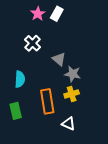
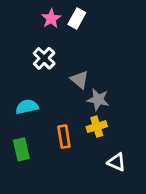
cyan semicircle: (20, 79) -> (27, 107), turned -105
orange rectangle: (47, 101) -> (64, 137), size x0.7
white triangle: (68, 124) -> (117, 162), moved

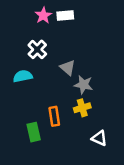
white rectangle: (77, 18) -> (65, 15), turned 56
cyan semicircle: (27, 107) -> (23, 76), moved
green rectangle: (21, 149) -> (34, 132), moved

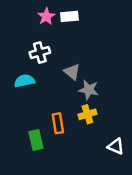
white cross: (37, 49) -> (40, 53), turned 30
white triangle: (99, 138) -> (116, 146), moved

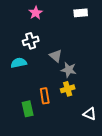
white rectangle: (69, 16) -> (81, 13), moved

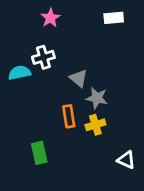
cyan semicircle: (19, 63) -> (20, 73), moved
orange rectangle: (45, 96) -> (69, 116), moved

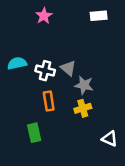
white cross: (43, 57) -> (45, 71), moved, turned 30
orange rectangle: (69, 116) -> (49, 101), moved

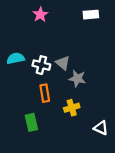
yellow cross: (83, 108) -> (72, 108), moved

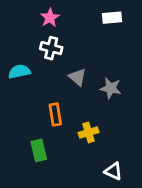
white cross: (41, 65) -> (51, 48), moved
gray star: (77, 79) -> (111, 88), moved
white triangle: (101, 128) -> (113, 171), moved

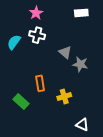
cyan semicircle: (19, 72) -> (14, 42), moved, turned -42
gray triangle: (77, 77) -> (65, 52), moved
green rectangle: (39, 150) -> (21, 102), moved, turned -35

